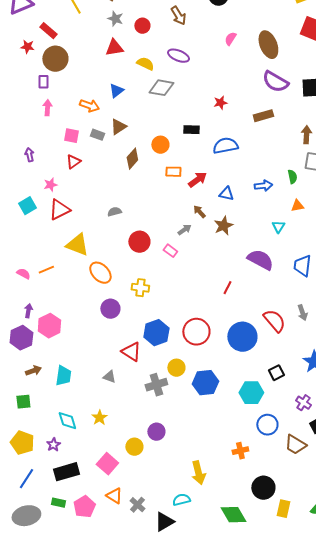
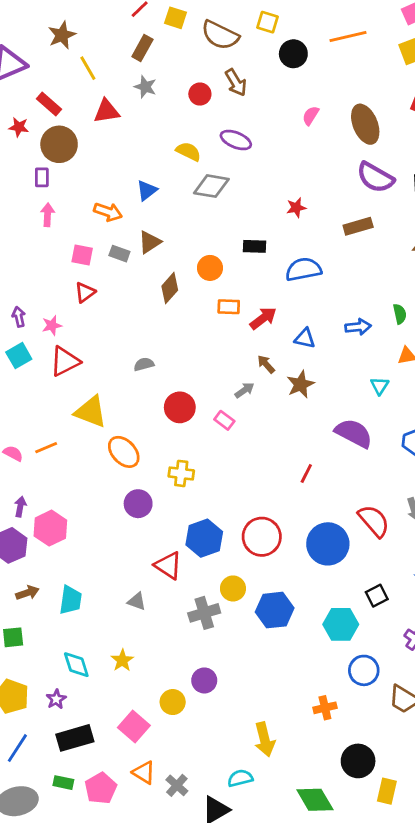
red circle: (142, 26) -> (200, 94), moved
red triangle: (114, 48) -> (106, 111), moved
purple arrow: (29, 155) -> (19, 317), moved

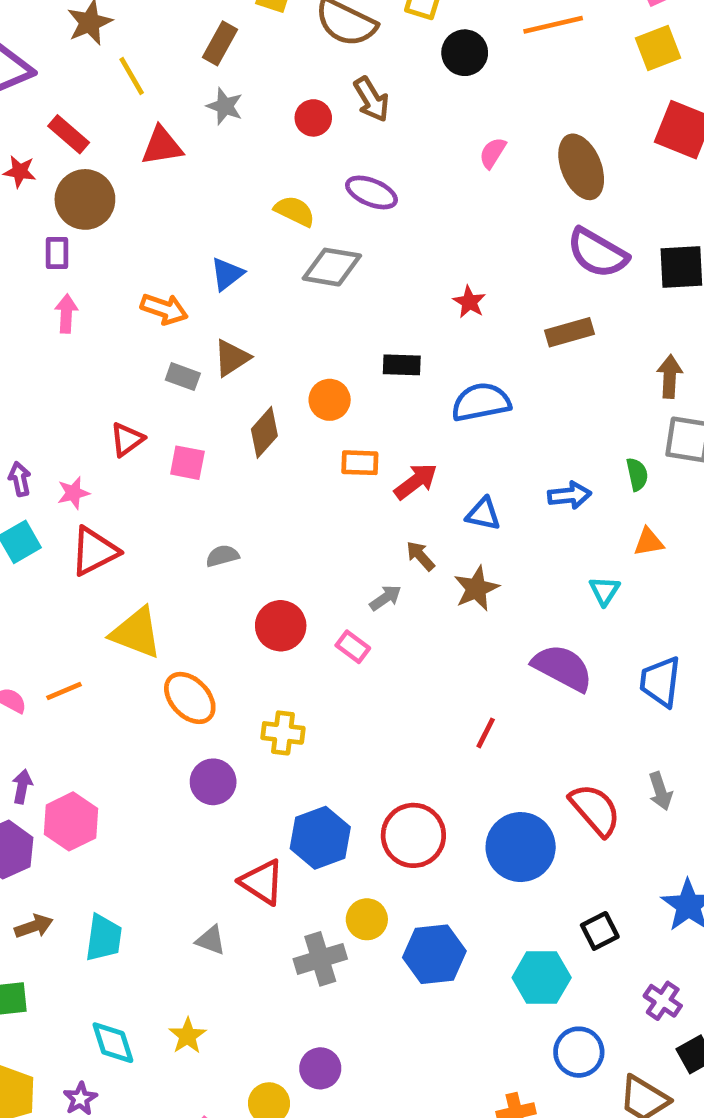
red star: (296, 208) -> (469, 302), turned -30
pink square: (82, 255) -> (187, 463), moved

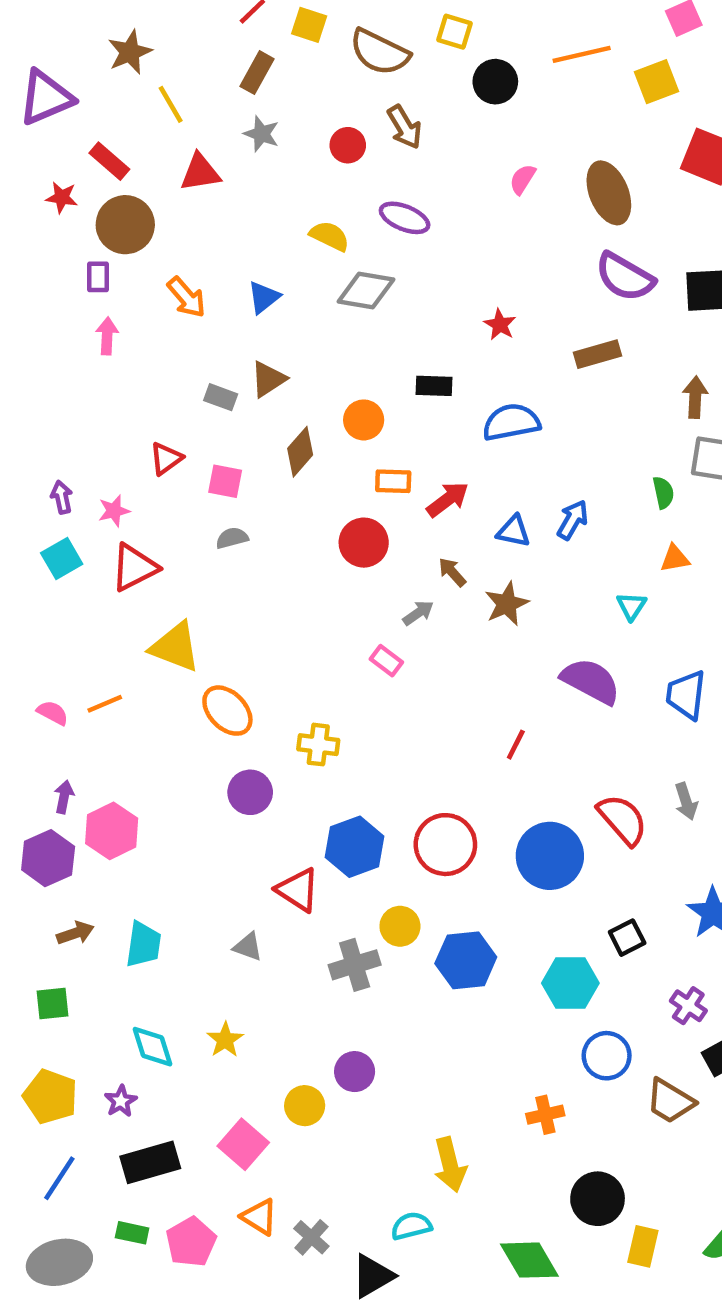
yellow square: (658, 48) -> (657, 82), moved
orange arrow: (164, 309) -> (187, 297), moved, turned 30
blue arrow: (570, 495) -> (573, 520), moved, turned -54
gray semicircle: (222, 556) -> (232, 538), moved
red circle: (281, 626) -> (364, 543), moved

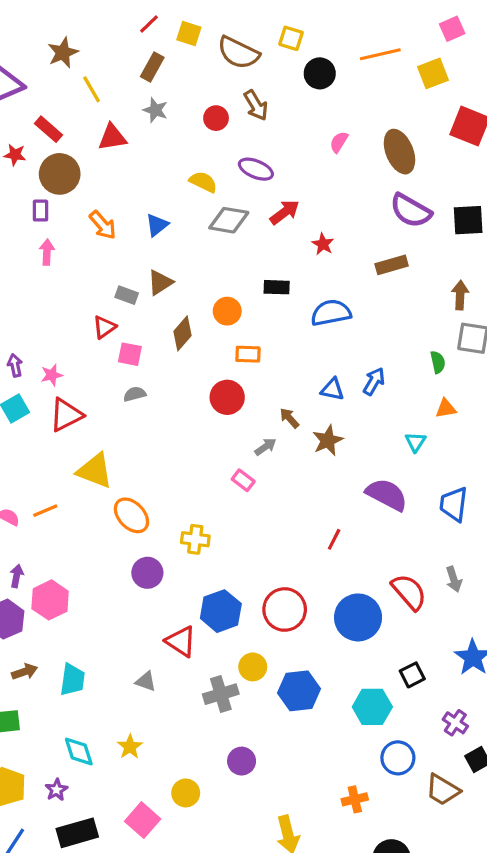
red triangle: (166, 459) -> (104, 327), moved
red arrow: (448, 499) -> (285, 212), moved
purple circle: (355, 1072) -> (242, 761), moved

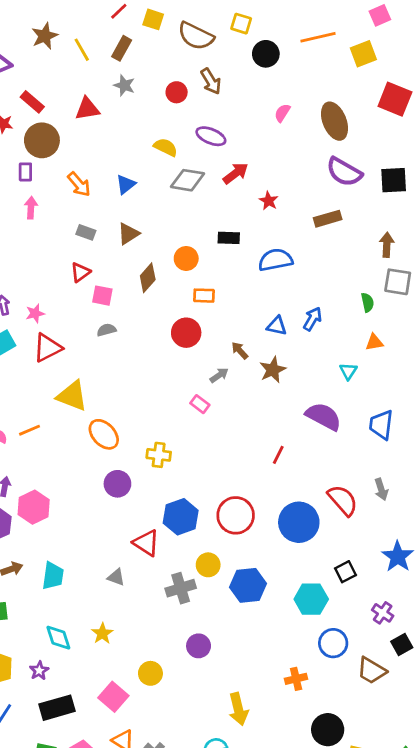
yellow line: (92, 89) -> (82, 50), moved
gray rectangle: (127, 295) -> (86, 232), moved

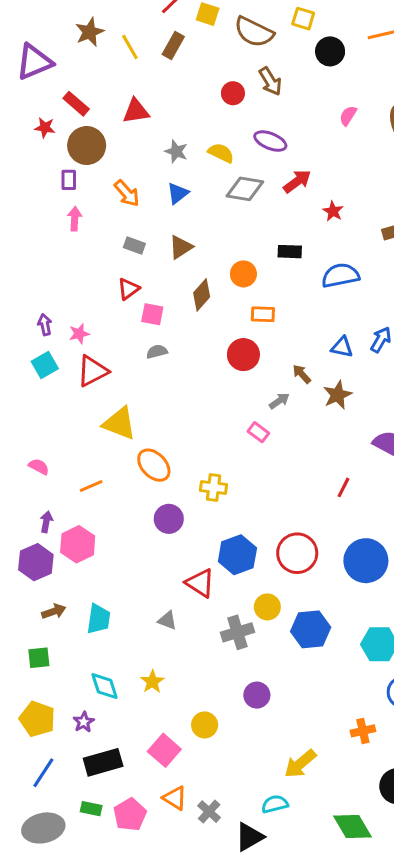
gray star: (124, 85) -> (176, 151), moved
orange line: (30, 430) -> (91, 486), moved
yellow arrow: (238, 709) -> (300, 764), turned 64

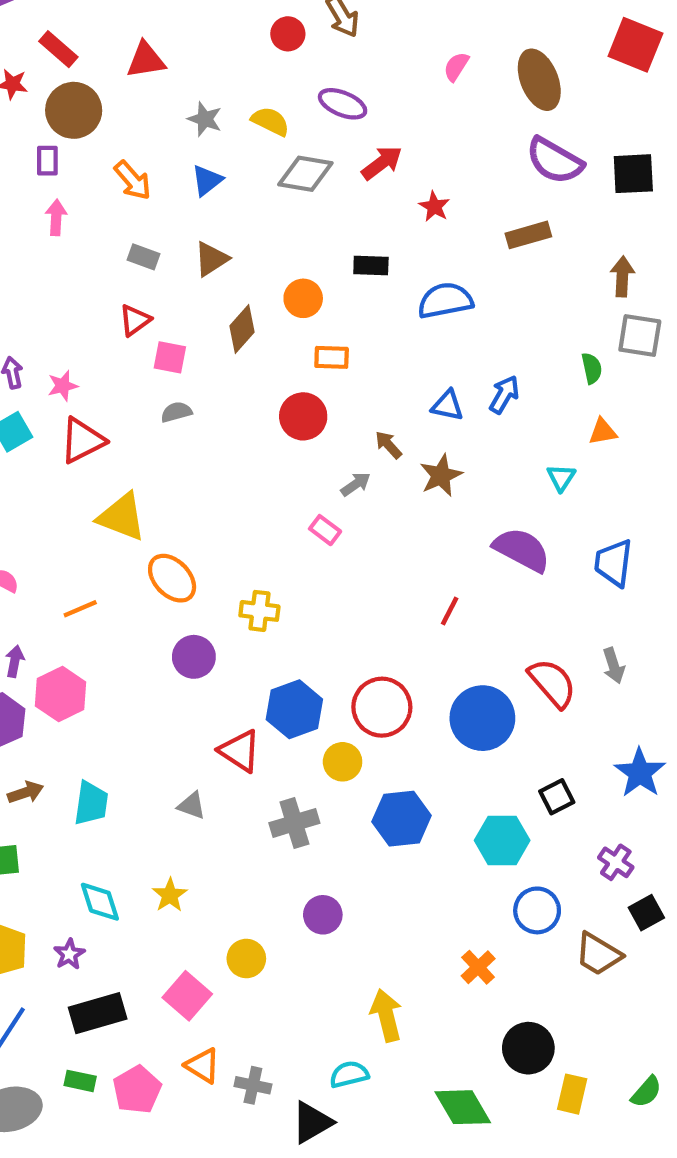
yellow circle: (267, 607) -> (343, 762), moved
orange cross: (363, 731) -> (478, 967), turned -30
yellow arrow: (300, 764) -> (386, 1015), turned 116
gray cross: (209, 812) -> (253, 1085), turned -30

